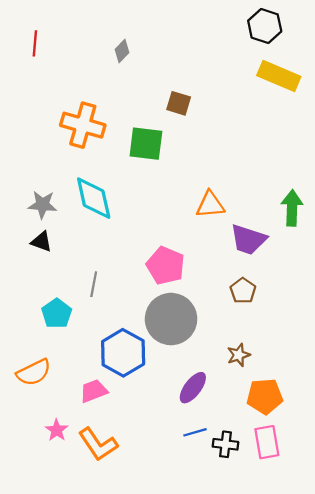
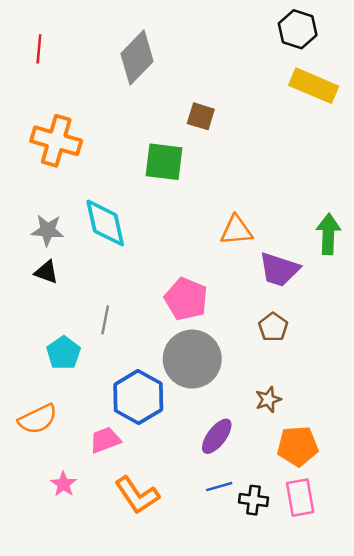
gray diamond: (122, 51) -> (137, 57), size x2.0
orange cross: (83, 125) -> (56, 141), moved
orange L-shape: (98, 444) -> (137, 495), moved

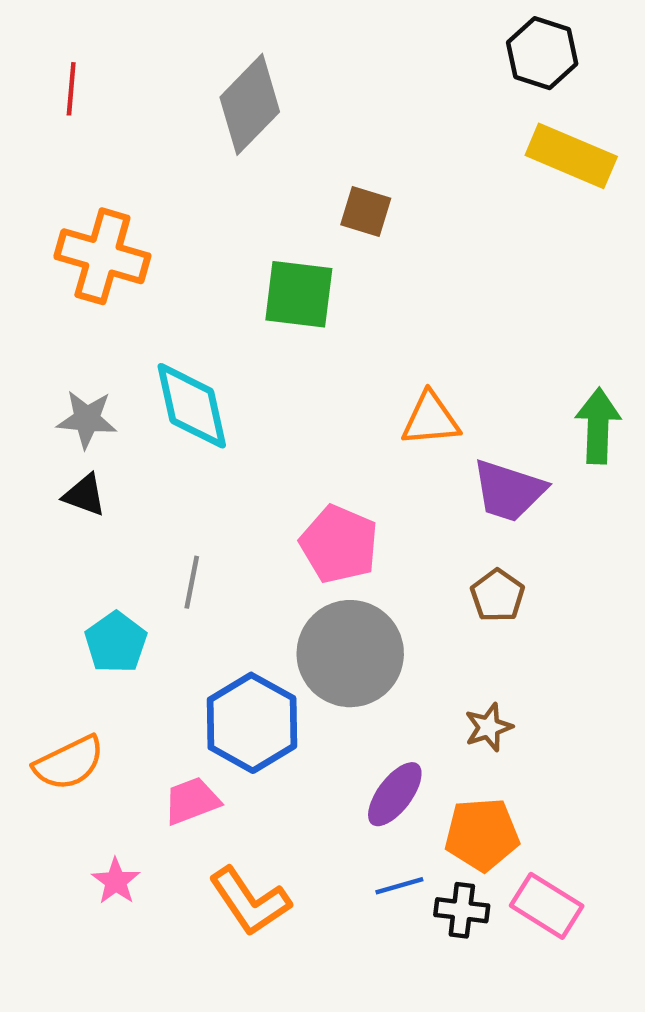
orange pentagon: (298, 446) -> (482, 834), moved
pink rectangle: (300, 498) -> (547, 906), turned -48

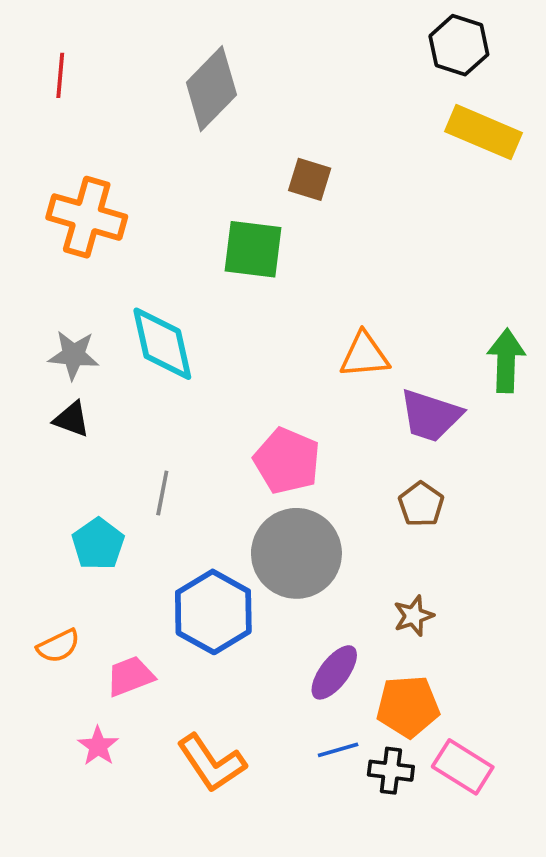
orange semicircle: (69, 763) -> (58, 646), size x0.7
pink trapezoid: (192, 801) -> (130, 676), moved

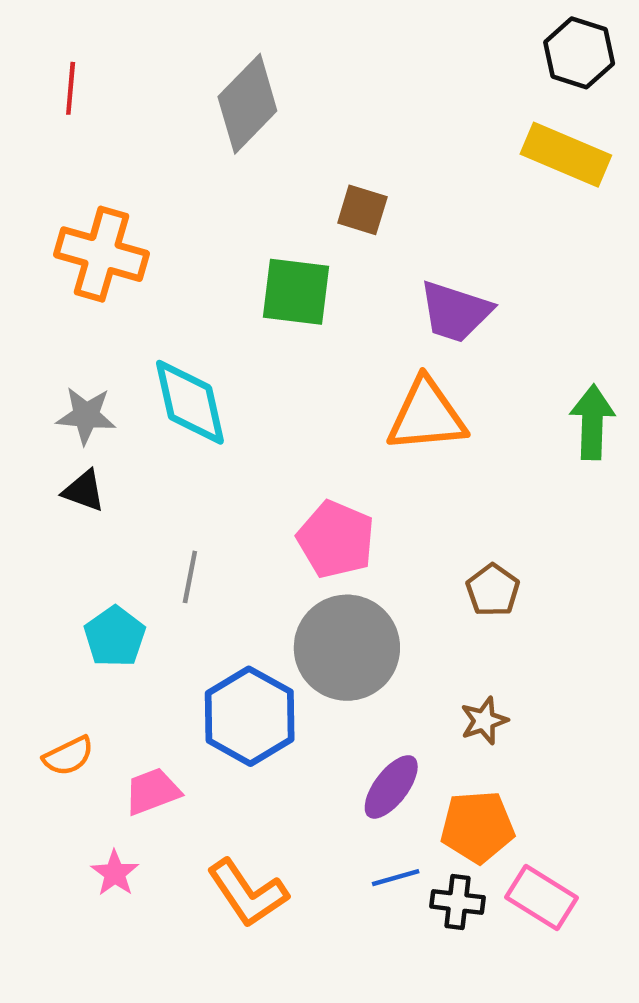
black hexagon: (459, 45) -> (579, 53), moved
orange triangle: (364, 355) -> (427, 416), size x1.4
purple trapezoid: (431, 415) -> (455, 312), moved

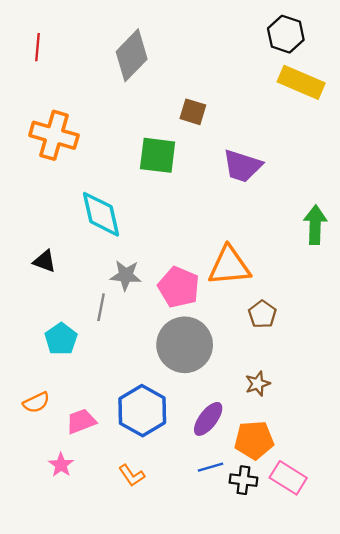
black hexagon: (579, 53) -> (286, 34), moved
gray star: (86, 416) -> (126, 275), moved
orange triangle: (427, 416) -> (229, 266), moved
blue hexagon: (250, 716) -> (142, 411), moved
orange L-shape: (247, 893) -> (132, 475), size x0.6

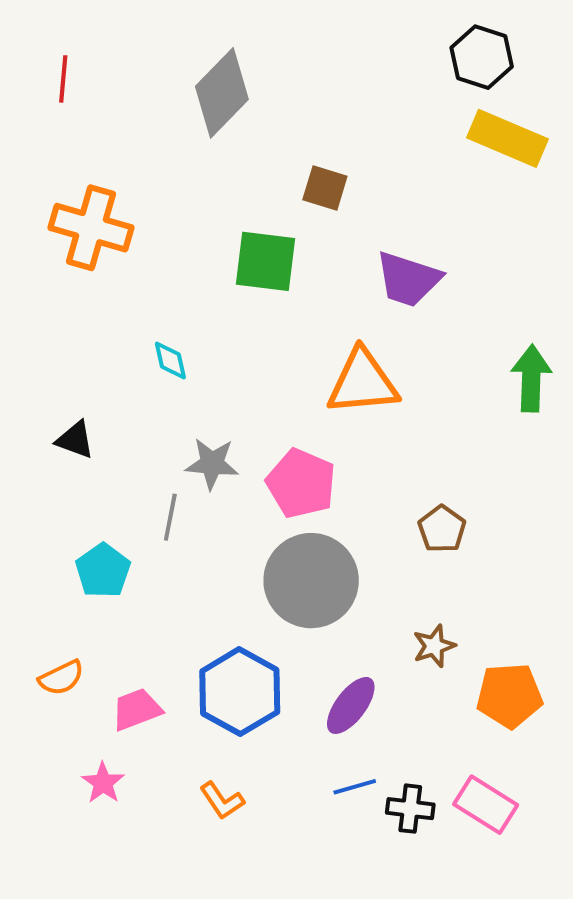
cyan diamond: (101, 214) -> (170, 360), size x0.5
orange triangle: (229, 266) -> (363, 382), moved
orange pentagon: (254, 440) -> (509, 696), moved

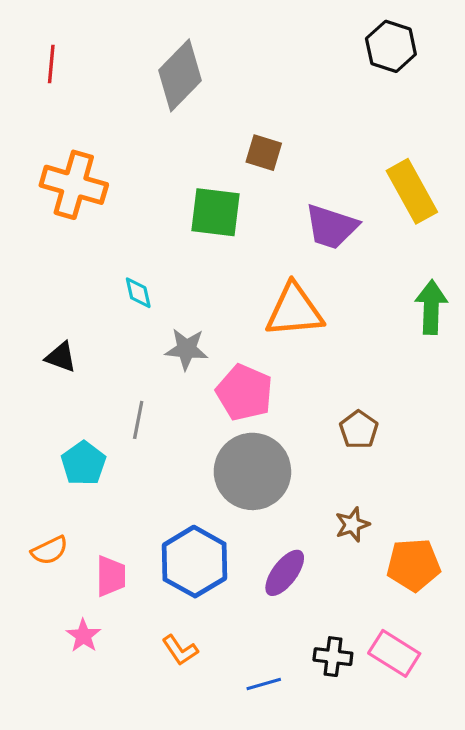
yellow rectangle: (507, 138) -> (412, 191), moved, turned 38
gray star: (212, 464) -> (186, 349), moved
pink trapezoid: (137, 709) -> (111, 576), turned 111
blue line: (355, 787) -> (264, 684), moved

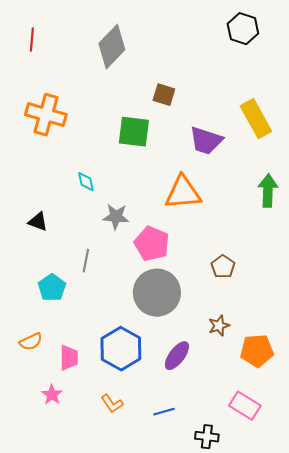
black cross: (333, 657) -> (207, 437), moved
blue line: (264, 684) -> (164, 412), moved

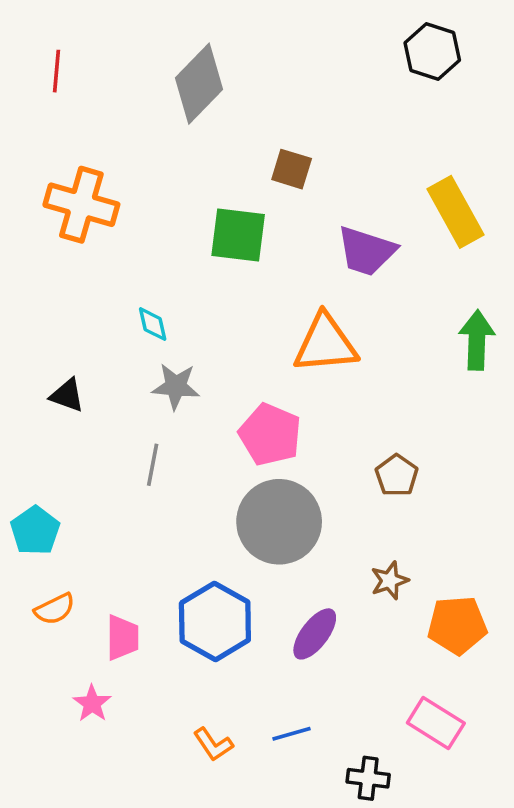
gray star: (116, 217) -> (176, 386), moved
cyan pentagon: (52, 288) -> (35, 531), moved
orange L-shape: (112, 404) -> (213, 744), moved

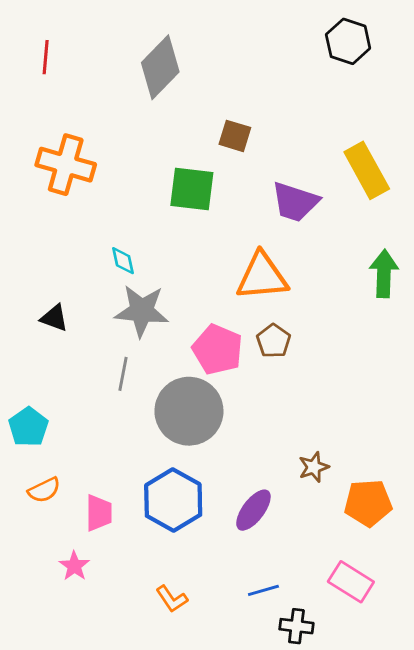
gray star: (176, 386) -> (142, 311), size x1.4
brown pentagon: (397, 475) -> (274, 341), moved
gray circle: (279, 522) -> (189, 411), moved
blue line: (292, 734) -> (263, 590), moved

